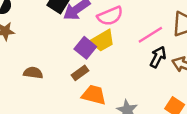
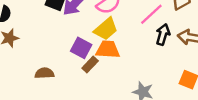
purple square: (85, 48) -> (81, 48), moved
orange trapezoid: (94, 95) -> (108, 49), moved

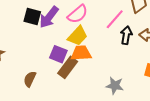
brown rectangle: (90, 65) -> (68, 67), size x1.5
brown semicircle: (44, 73) -> (30, 79), turned -56

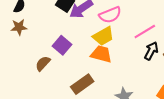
purple square: (58, 54) -> (62, 45), moved
brown rectangle: (68, 67) -> (82, 84), moved

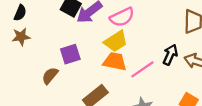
pink line: (145, 32) -> (142, 69), moved
purple square: (62, 45) -> (70, 54), turned 36

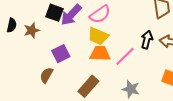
brown star: (21, 37) -> (32, 30), moved
yellow trapezoid: (116, 41) -> (98, 36), turned 65

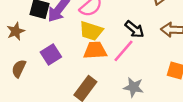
black arrow: (147, 40) -> (135, 29), moved, turned 120
brown semicircle: (46, 75) -> (19, 69), moved

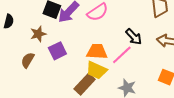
brown star: (16, 31) -> (38, 34), moved
yellow trapezoid: (91, 31) -> (96, 70), moved

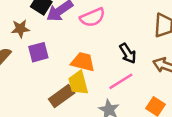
pink line: (122, 55) -> (121, 81), moved
yellow trapezoid: (96, 70) -> (78, 83), turned 40

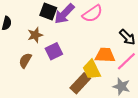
orange trapezoid: (83, 62) -> (105, 55), moved

